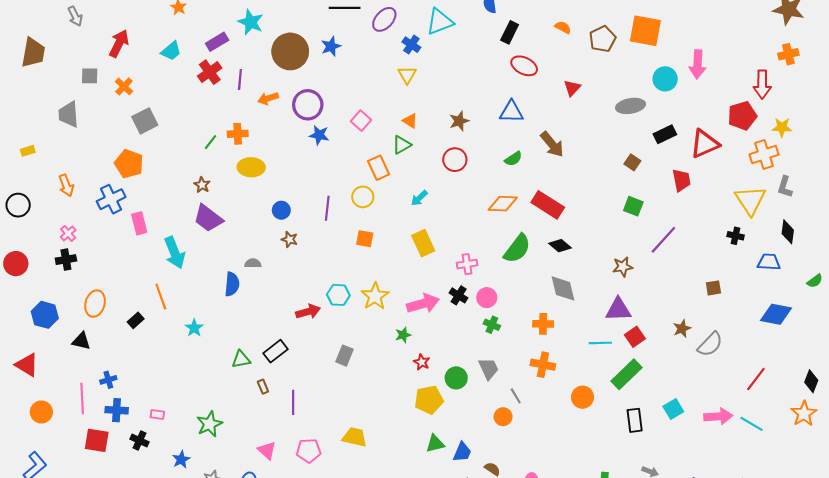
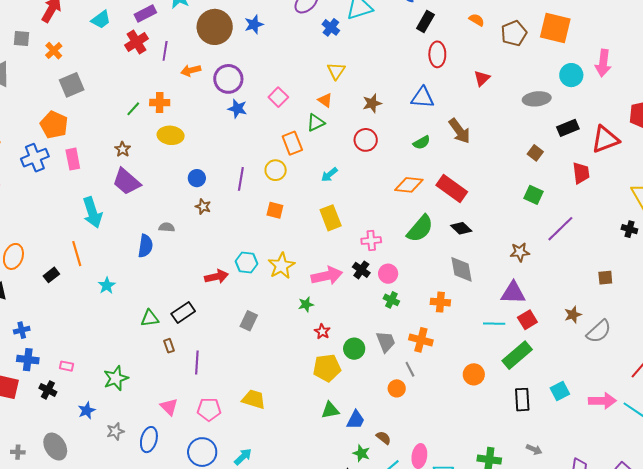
red ellipse: (524, 66) -> (437, 54), turned 60
yellow triangle: (407, 75) -> (336, 71), moved
pink rectangle: (139, 223) -> (73, 159), moved
orange cross: (543, 365) -> (421, 340), moved

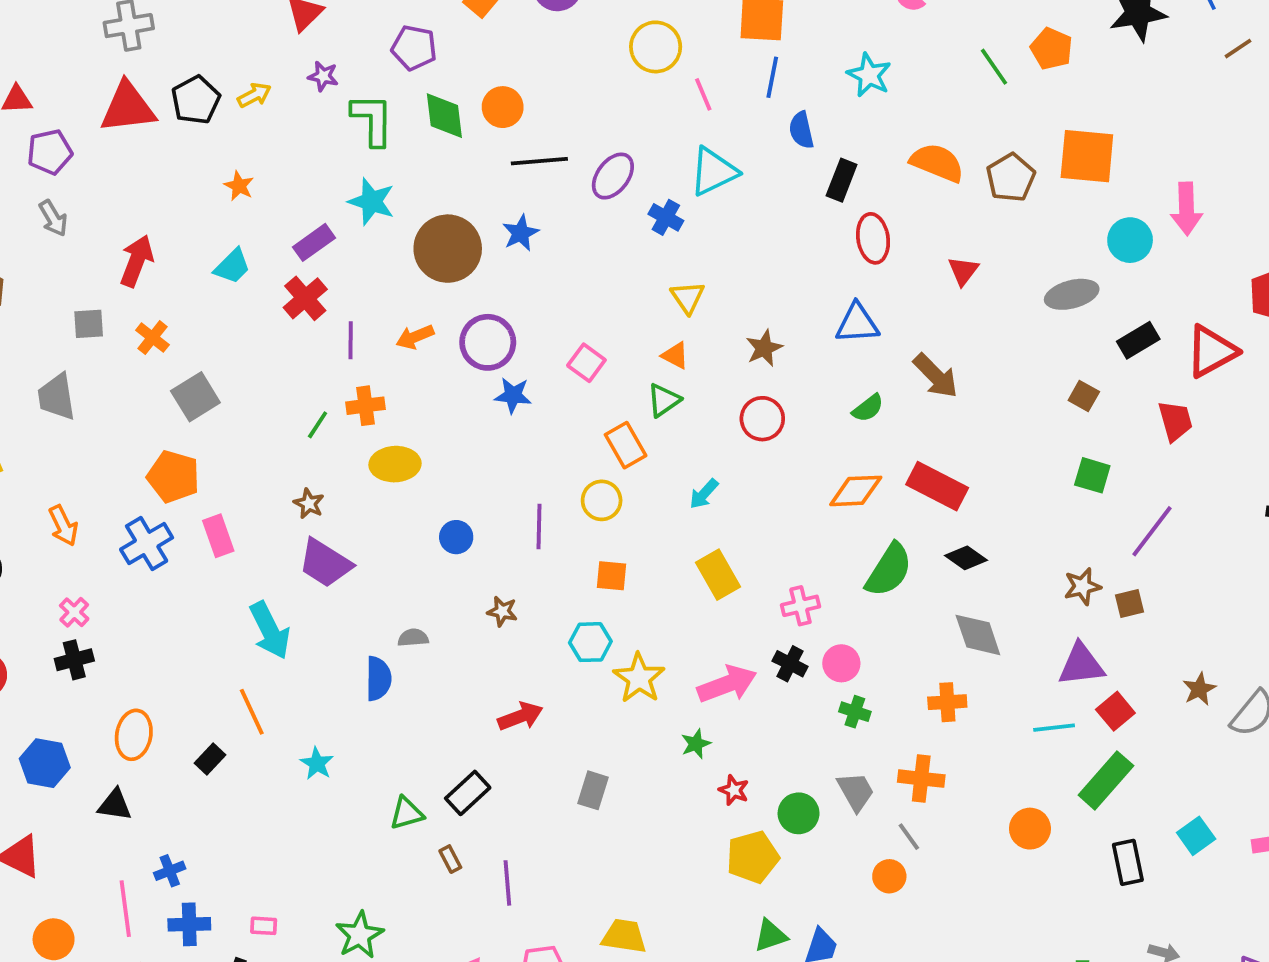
orange semicircle: (477, 20) -> (937, 163), size x1.8
purple line: (165, 51) -> (351, 340), moved
brown star: (203, 207) -> (502, 611), moved
cyan hexagon: (247, 262) -> (590, 642), moved
brown square: (605, 278) -> (1129, 603), moved

